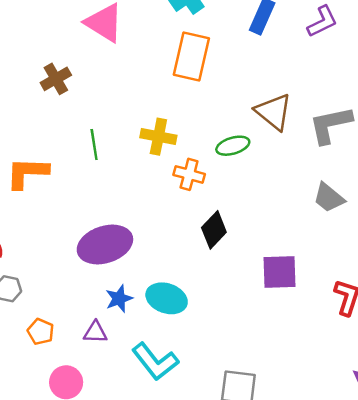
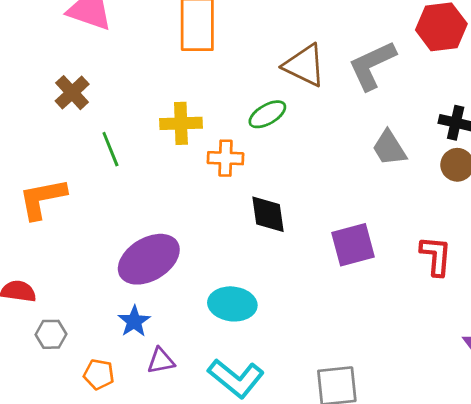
brown cross: (56, 79) -> (72, 93), moved
gray trapezoid: (329, 198) -> (389, 148), turned 32
black diamond: (214, 230) -> (268, 214), turned -39
blue star: (119, 299) -> (134, 321), moved

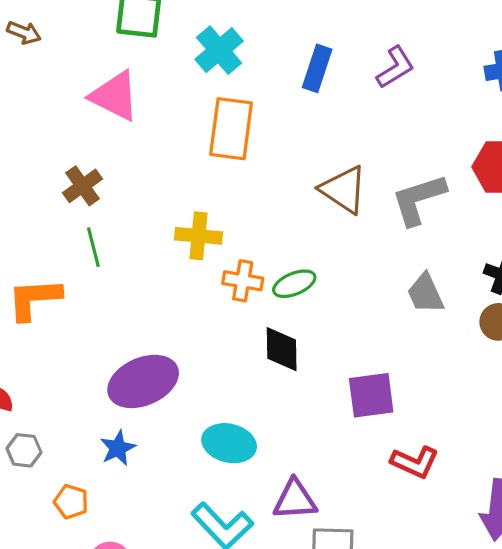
green ellipse: (267, 114) -> (294, 284), moved
green line: (110, 149) -> (93, 247), moved
red L-shape: (436, 256) -> (415, 462), moved, turned 102
purple triangle: (161, 361) -> (295, 500), moved, size x1.4

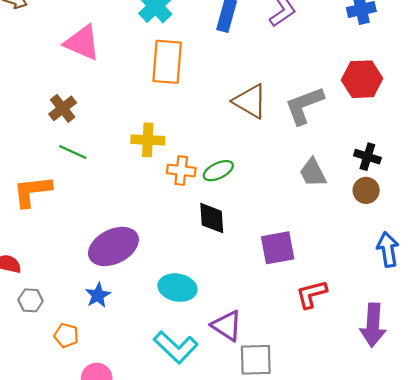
green line: (93, 247) -> (73, 152), turned -48
red L-shape: (415, 462) -> (311, 294), turned 144
purple triangle: (295, 500) -> (227, 326), turned 40

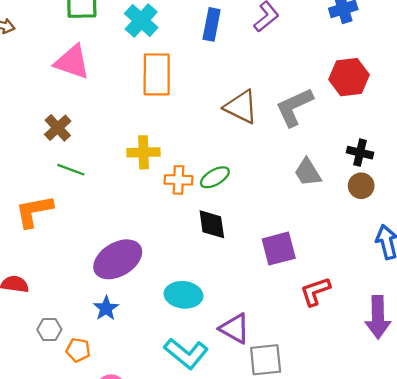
gray hexagon: (31, 300) -> (49, 330), moved

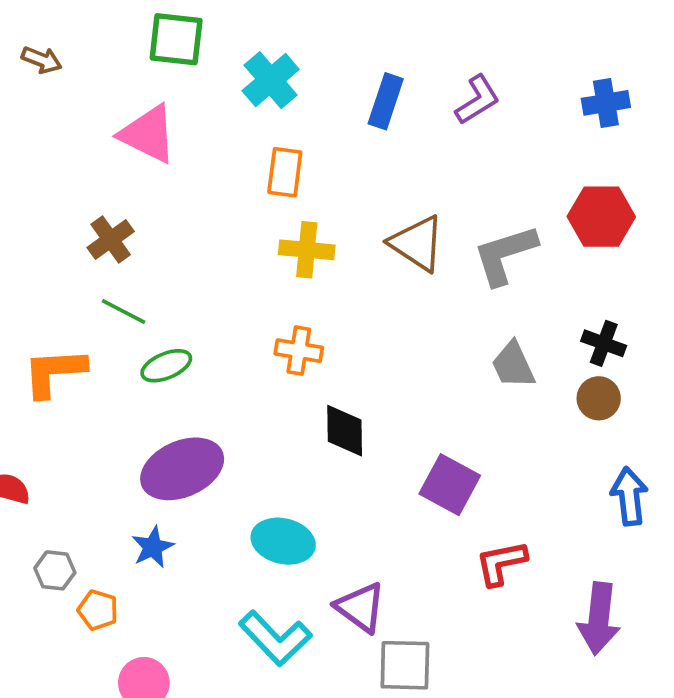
orange rectangle: (157, 74) -> (285, 172), size x0.7
yellow cross: (144, 152) -> (307, 250), moved
green ellipse: (215, 177) -> (166, 366), moved
purple square: (279, 249) -> (450, 485), turned 36

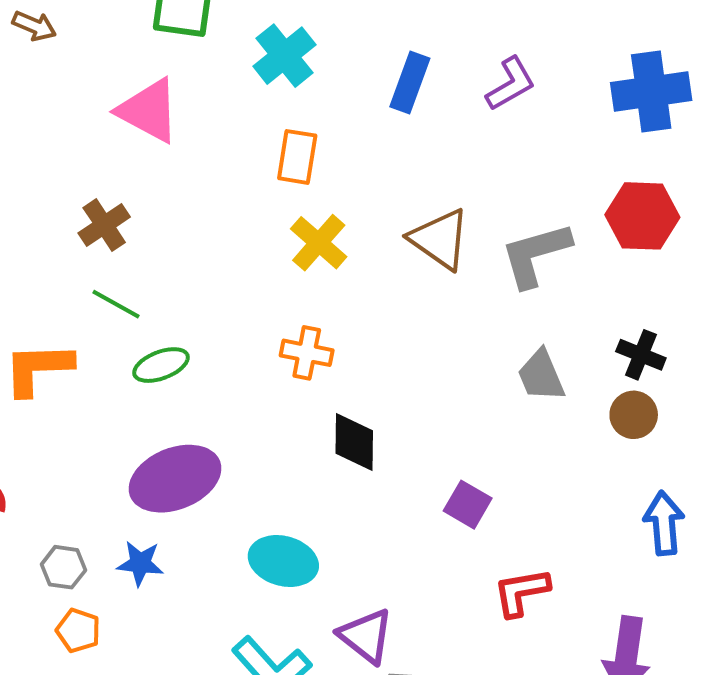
blue cross: (606, 103) -> (651, 92), size x1.5
yellow cross: (307, 250) -> (319, 243), turned 34
purple square: (450, 485) -> (468, 505), size x0.7
blue star: (153, 547) -> (140, 563), turned 30
gray hexagon: (55, 570) -> (63, 567), moved

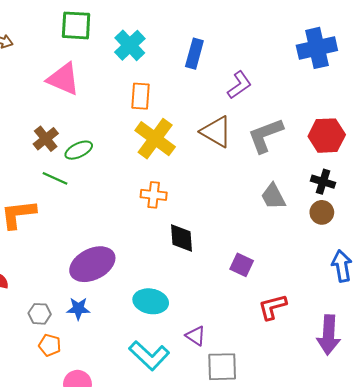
purple L-shape: (511, 84) -> (239, 85), moved
red hexagon: (642, 216) -> (327, 136), moved
yellow cross: (319, 243) -> (155, 139), size x1.4
green ellipse: (161, 365) -> (79, 150), moved
purple triangle: (366, 636) -> (196, 336), size x0.7

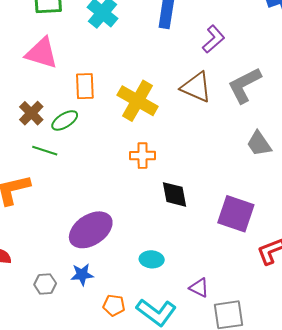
orange rectangle: (141, 96) -> (85, 86), moved
purple square: (242, 265) -> (236, 214), size x1.6
cyan ellipse: (151, 301) -> (152, 259), size x0.7
orange pentagon: (50, 345) -> (114, 305), moved

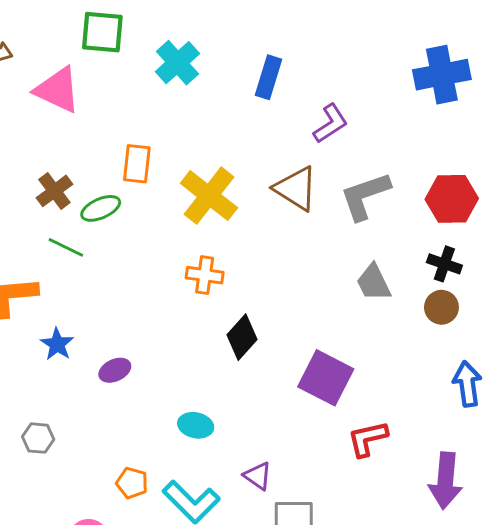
pink triangle: (42, 53) -> (58, 90), moved
black diamond: (174, 194) -> (242, 337), turned 44
purple ellipse: (91, 230) -> (115, 370), size x0.5
blue star: (82, 275) -> (57, 344), moved, turned 30

